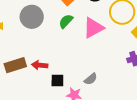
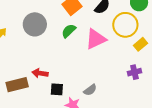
brown rectangle: (15, 65) -> (17, 85), moved

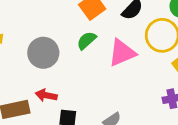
gray circle: (35, 24) -> (43, 53), moved

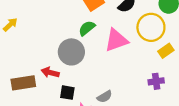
gray circle: (43, 53) -> (71, 52), moved

